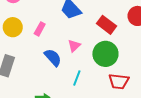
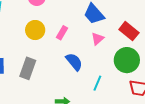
pink triangle: (74, 46) -> (98, 39), moved

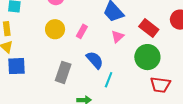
gray rectangle: (28, 68) -> (63, 72), moved
cyan line: (97, 83) -> (109, 80), moved

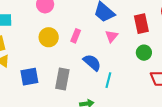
red rectangle: (149, 28) -> (141, 24), turned 48
green circle: (147, 57) -> (144, 53), size x0.6
blue square: (17, 66) -> (29, 77), moved

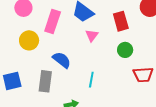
pink rectangle: (76, 36) -> (53, 22), moved, size x1.6
blue semicircle: (92, 62) -> (62, 60), moved

